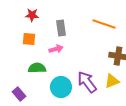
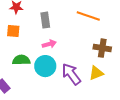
pink arrow: (56, 49) -> (49, 44), moved
cyan circle: (61, 87) -> (45, 66), moved

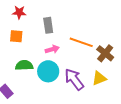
orange line: (88, 16) -> (81, 42), moved
brown cross: (102, 48) -> (105, 53), turned 30

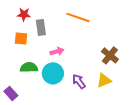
gray rectangle: (48, 25) -> (41, 27), moved
orange line: (81, 42) -> (78, 17), moved
purple arrow: (74, 79) -> (79, 81), size x0.7

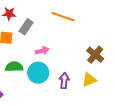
gray rectangle: (41, 27) -> (26, 27), turned 42
purple arrow: (79, 81) -> (64, 81), turned 42

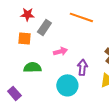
cyan circle: (38, 73) -> (67, 85), moved
purple arrow: (64, 81) -> (82, 67), moved

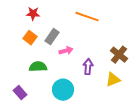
gray rectangle: (44, 27) -> (52, 37), moved
orange square: (24, 38) -> (30, 38), turned 32
cyan circle: (67, 85) -> (63, 90), moved

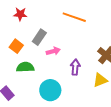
orange square: (30, 38) -> (16, 46), moved

